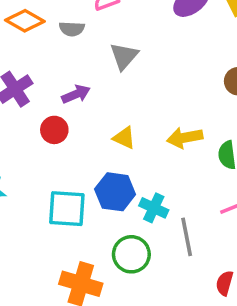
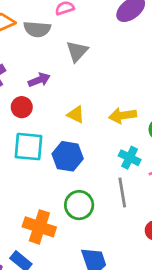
gray semicircle: (72, 29) -> (37, 29), size x1.4
cyan cross: (154, 208) -> (130, 158), moved
cyan square: (67, 209) -> (28, 147), moved

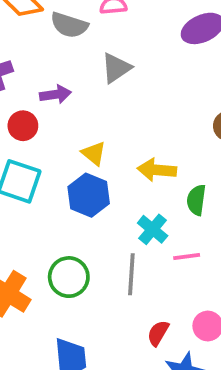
blue hexagon: (68, 156) -> (89, 195), moved

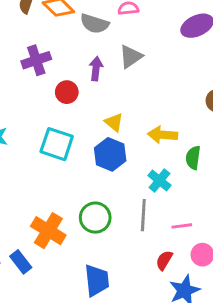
purple arrow: (55, 94) -> (96, 69), moved, turned -75
red circle: (23, 126) -> (67, 92), moved
pink line: (187, 256) -> (182, 226), moved

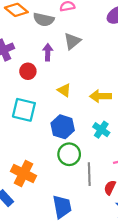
blue hexagon: (110, 154) -> (63, 127), moved
gray line: (143, 215) -> (89, 174), moved
green circle: (95, 218) -> (69, 154), moved

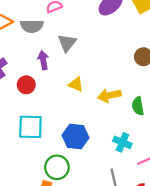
yellow triangle: (64, 90) -> (76, 84), moved
cyan cross: (101, 130) -> (122, 142), moved
green circle: (69, 154) -> (57, 167), moved

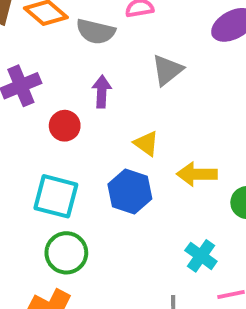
gray triangle: (67, 43) -> (167, 70), moved
blue hexagon: (75, 137) -> (130, 192), moved
green circle: (57, 167) -> (66, 253), moved

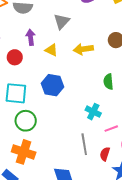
yellow triangle: (146, 143) -> (51, 50), moved
yellow arrow: (197, 174) -> (83, 49), moved

